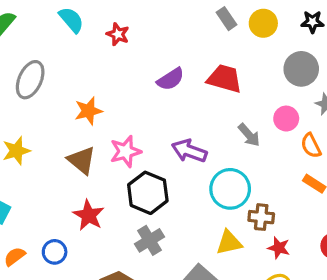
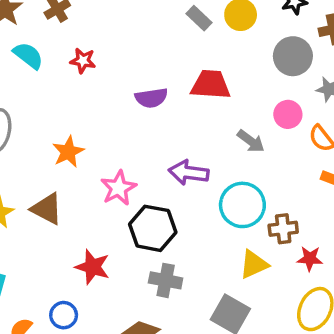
purple semicircle: (171, 79) -> (151, 98), turned 36
brown triangle: (82, 160) -> (47, 209), moved
gray cross: (150, 240) -> (166, 280), turned -36

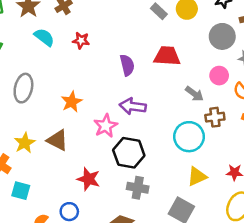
purple semicircle: (151, 98) -> (127, 65), turned -95
purple arrow: (189, 173) -> (133, 106), moved
brown cross: (283, 229) -> (215, 117), moved

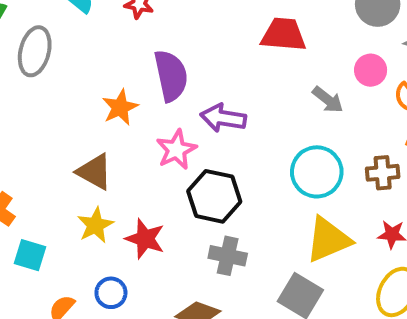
purple semicircle: (127, 65) -> (171, 76), moved, size x1.4
gray ellipse: (23, 88) -> (35, 51), moved
brown cross: (215, 117) -> (383, 173), moved
yellow star: (25, 143) -> (95, 225), moved
yellow triangle: (197, 177) -> (328, 240), size x1.4

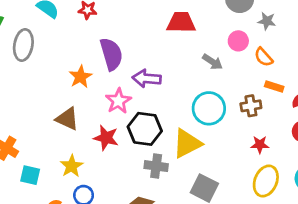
yellow star: (95, 225) -> (72, 166), moved
red star: (145, 239) -> (106, 138), moved
yellow triangle: (328, 240) -> (187, 143), moved

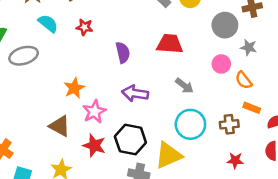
gray ellipse: (23, 45) -> (24, 56), turned 60
purple semicircle: (111, 54) -> (123, 53), moved, size x0.7
gray arrow: (212, 62) -> (184, 86), moved
pink star: (118, 101) -> (94, 112), moved

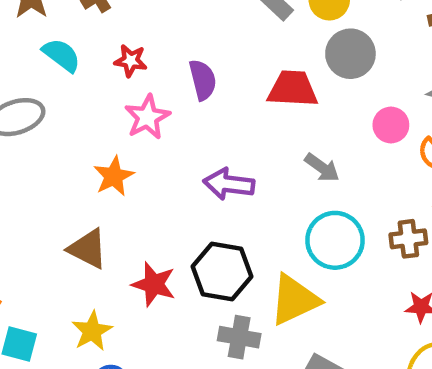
gray circle: (225, 25) -> (350, 54), moved
purple semicircle: (123, 53) -> (203, 80), moved
pink star: (94, 112) -> (147, 117), moved

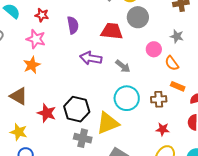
pink star: (147, 117) -> (36, 39), moved, turned -30
purple arrow: (229, 184) -> (91, 58), moved
yellow star: (92, 331) -> (19, 132), turned -30

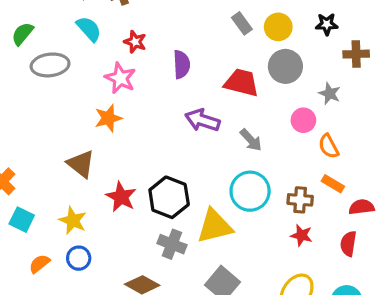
gray star: (177, 36) -> (330, 94), moved
red star: (163, 129) -> (301, 235), moved

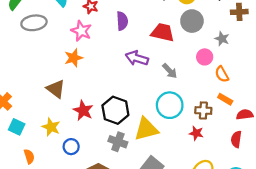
red star: (301, 235) -> (196, 133), moved
blue circle: (79, 258) -> (71, 147), moved
orange semicircle: (39, 264) -> (29, 156), turned 112

